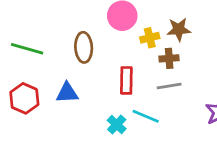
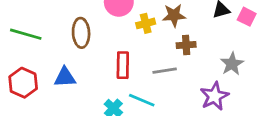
brown cross: (169, 58) -> (186, 45), moved

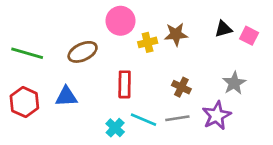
brown ellipse: (81, 33) -> (83, 52), turned 68
brown cross: (186, 45) -> (181, 87), moved, turned 30
gray line: (165, 71) -> (177, 118), moved

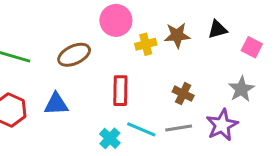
black triangle: (223, 29) -> (217, 29), moved
pink square: (249, 36) -> (252, 47), moved

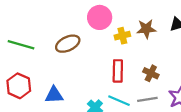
red rectangle: (120, 91) -> (118, 71), moved
blue triangle: (56, 104) -> (54, 95), moved

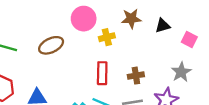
brown star: (146, 29) -> (131, 19), moved
brown cross: (151, 73) -> (136, 76), turned -35

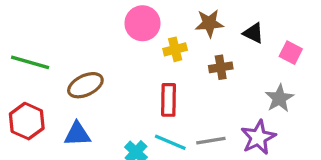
black triangle: (163, 26) -> (253, 33), turned 42
brown ellipse: (51, 45) -> (85, 85), moved
brown cross: (136, 76) -> (221, 67), moved

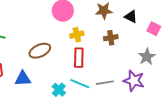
yellow cross: (175, 49) -> (77, 35), moved
brown ellipse: (85, 85) -> (40, 51), moved
purple star: (258, 137) -> (134, 81), turned -30

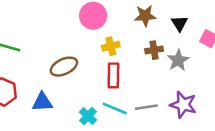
black triangle: (131, 17) -> (179, 23), turned 32
gray star: (147, 57) -> (178, 60), moved

